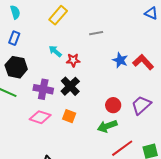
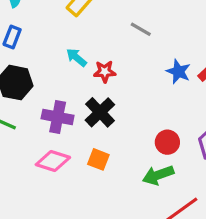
gray line: (96, 33) -> (141, 29), turned 40

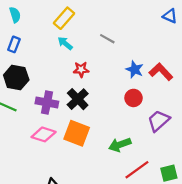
cyan arrow: (76, 57) -> (65, 43), moved
red circle: (167, 142) -> (133, 98), moved
orange square: (98, 159) -> (77, 133), size x1.6

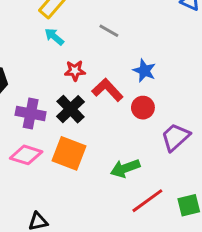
red L-shape: (161, 72) -> (107, 90), moved

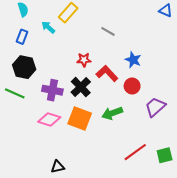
cyan arrow: (54, 37) -> (48, 27), moved
green arrow: (125, 168) -> (112, 113), moved

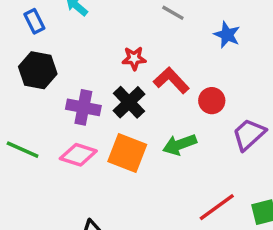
blue rectangle: (22, 37) -> (34, 21), turned -48
blue star: (133, 60) -> (227, 35), moved
green line: (15, 93) -> (23, 150), moved

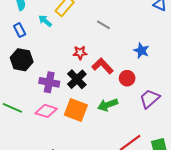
blue star: (227, 35) -> (141, 51), moved

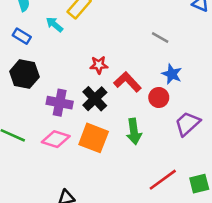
gray line: (104, 25) -> (160, 38), moved
blue rectangle: (20, 30) -> (22, 36), turned -32
blue star: (141, 51) -> (172, 74), moved
green arrow: (108, 105) -> (134, 131), turned -78

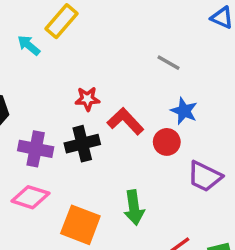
black cross: (95, 99) -> (82, 144), turned 30
purple trapezoid: (187, 124) -> (205, 176), turned -112
green arrow: (134, 131) -> (134, 208), moved
orange square: (94, 138) -> (80, 225), moved

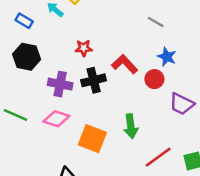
red star: (87, 99) -> (84, 48), moved

